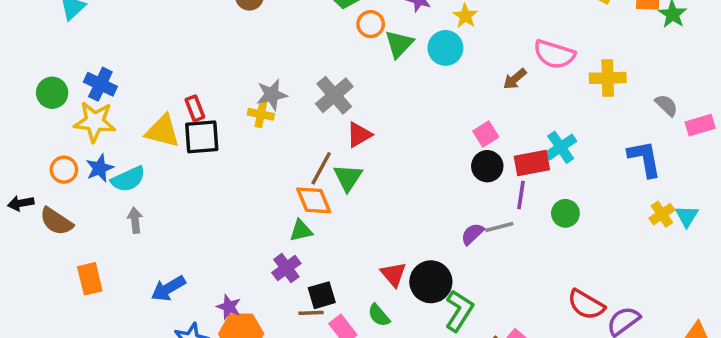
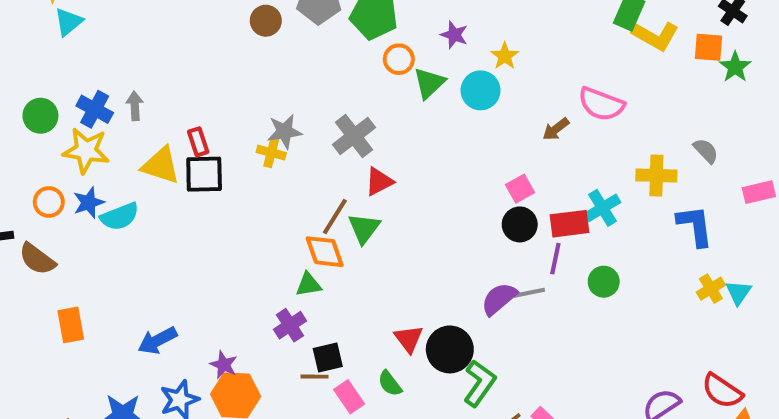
yellow cross: (608, 78) -> (656, 175), moved
gray semicircle: (666, 105) -> (706, 151), moved
gray arrow: (135, 220) -> (135, 106), moved
purple semicircle: (472, 234) -> (499, 299), size x1.4
red semicircle: (586, 305) -> (722, 391), moved

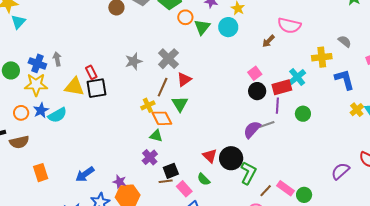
yellow cross: (271, 153) -> (148, 105), moved, turned -32
brown line: (335, 216) -> (163, 87), moved
brown semicircle: (37, 259) -> (19, 142), turned -42
green triangle: (309, 285) -> (156, 136), turned 32

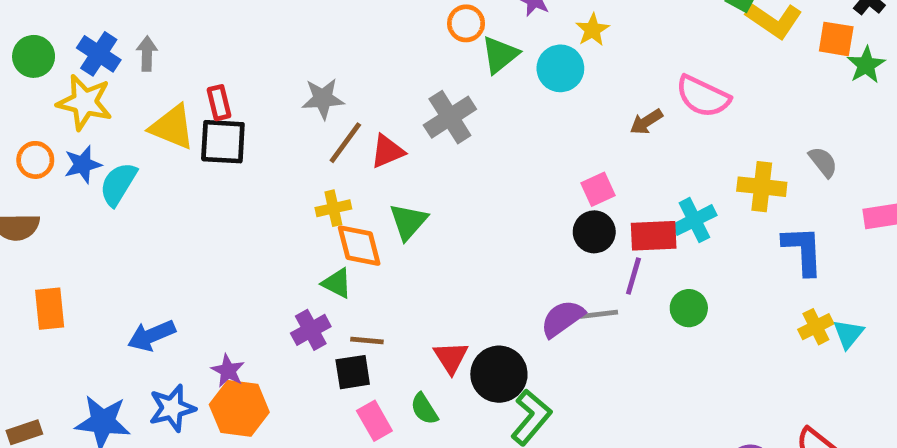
gray cross: (168, 59) -> (450, 117), moved
red triangle: (184, 80) -> (387, 151), moved
brown line: (163, 87) -> (345, 143), moved
cyan semicircle: (57, 115) -> (118, 184), turned 138
brown line: (166, 181) -> (367, 340), moved

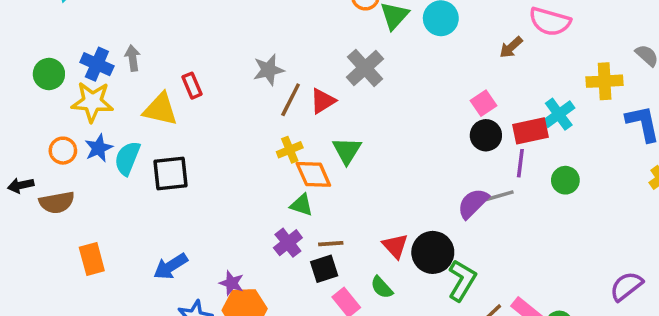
black square: (223, 142) -> (171, 173), moved

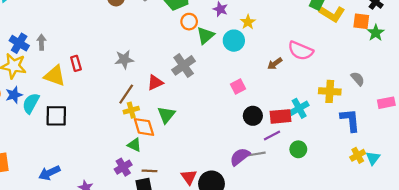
brown line: (291, 100) -> (126, 94), moved
pink square: (484, 103) -> (238, 87), moved
purple line: (520, 163) -> (272, 136), turned 49

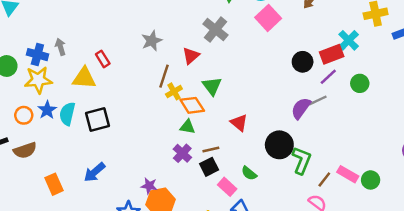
pink square: (238, 87) -> (268, 18), moved, size x1.5
blue arrow: (49, 173) -> (94, 172), moved
red triangle: (189, 177) -> (239, 123), moved

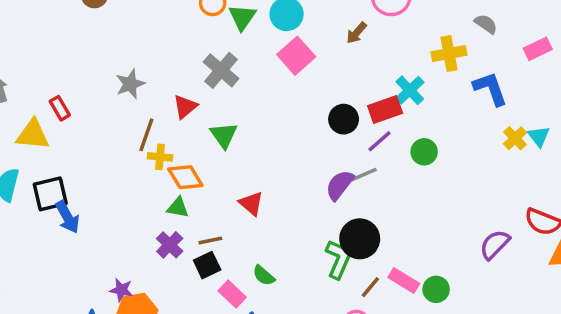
green triangle: (212, 86) -> (224, 135), moved
yellow cross: (174, 91) -> (160, 157), turned 35
black circle: (279, 145) -> (360, 239), moved
blue arrow: (94, 172) -> (67, 217), moved, turned -80

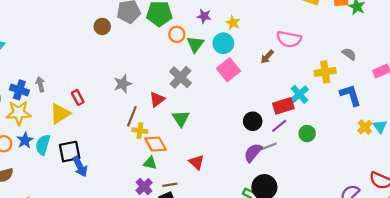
black circle: (344, 119) -> (253, 121), moved
yellow triangle: (33, 135) -> (60, 114), turned -40

